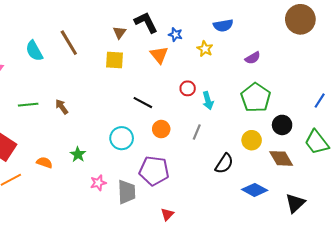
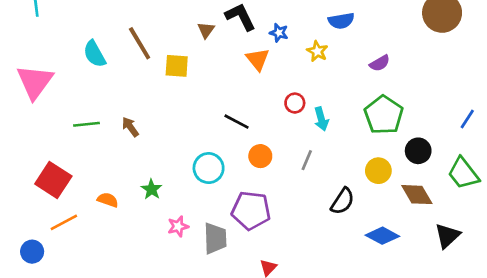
yellow square: (114, 60) -> (177, 66), moved
black triangle: (295, 203) -> (447, 236), moved

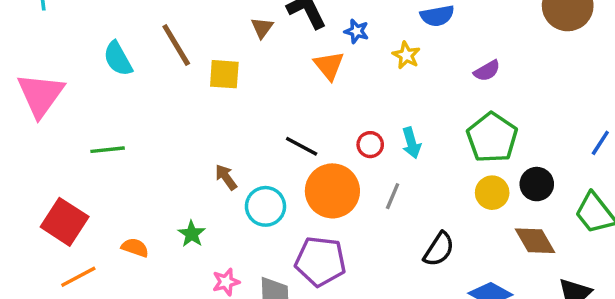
red circle: (295, 103) -> (370, 145), moved
brown arrow: (130, 127) -> (226, 177), moved
orange circle: (260, 156) -> (332, 191), size x1.8
yellow circle: (378, 171) -> (492, 193), moved

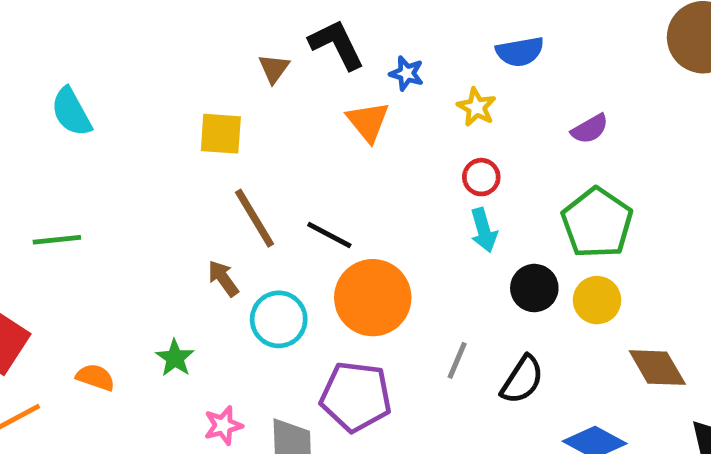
brown line: (176, 45) -> (255, 218), moved
red circle: (370, 145) -> (481, 177), moved
black circle: (537, 184) -> (534, 288), moved
gray line: (393, 196) -> (457, 360), moved

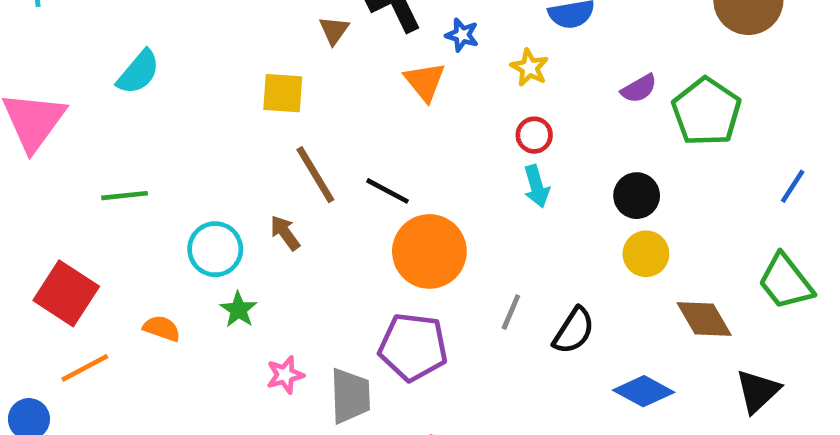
cyan semicircle: (71, 112) -> (138, 72), turned -111
green pentagon: (597, 223) -> (706, 112), moved
black circle: (534, 288) -> (637, 196), moved
cyan circle: (279, 319) -> (215, 249), moved

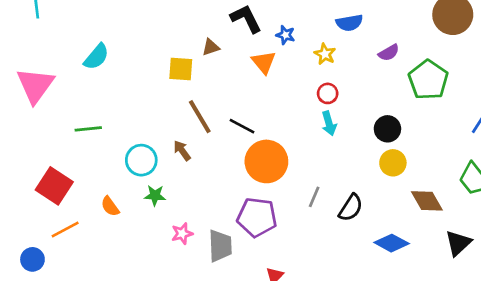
brown triangle: (334, 30) -> (211, 47), moved, turned 36
purple semicircle: (639, 88) -> (389, 53), moved
green star: (238, 310) -> (155, 195), turned -30
orange semicircle: (162, 328) -> (110, 206), turned -145

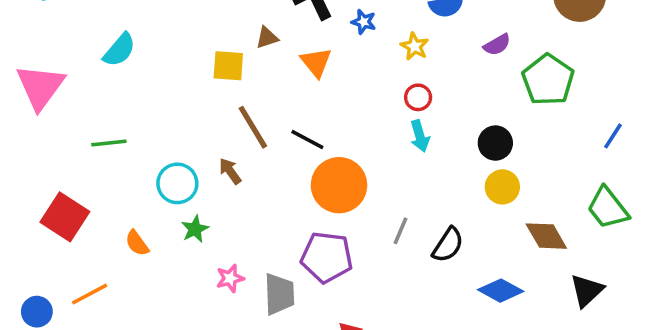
orange triangle: (264, 62) -> (316, 62), moved
green star: (155, 195) -> (195, 229), turned -30
orange line: (65, 229) -> (90, 294), moved

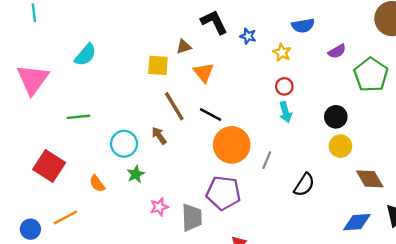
orange triangle: (316, 62) -> (204, 72), moved
gray line: (400, 231) -> (267, 160), moved
blue diamond: (501, 291) -> (357, 222), moved, turned -32

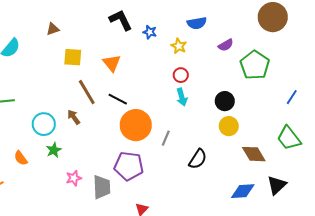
brown triangle: (184, 47) -> (53, 29), moved

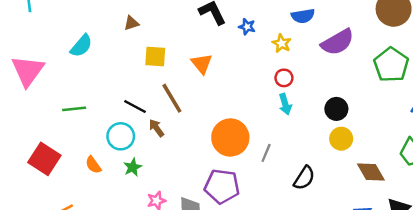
purple semicircle: (226, 45) -> (338, 42), size x1.8
green pentagon: (255, 65) -> (391, 65), moved
black line: (118, 99) -> (135, 107), moved
orange semicircle: (21, 158) -> (93, 165), moved

